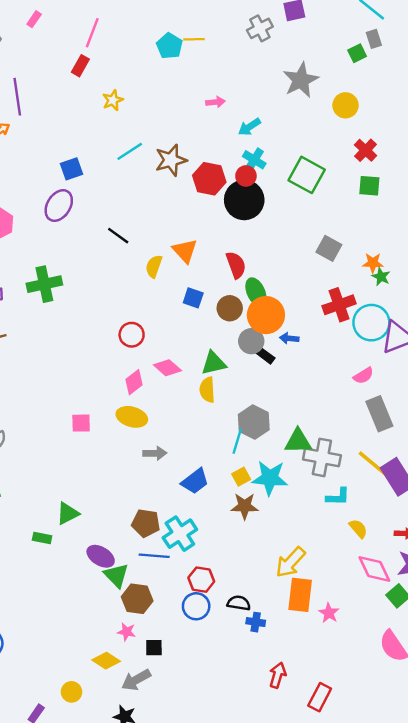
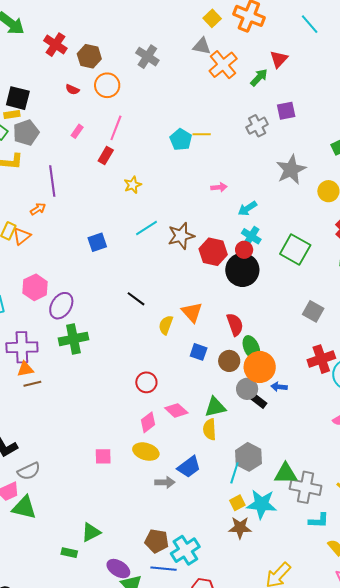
pink rectangle: (34, 19) -> (77, 131), moved
purple ellipse: (59, 206) -> (61, 306), moved
blue trapezoid: (195, 481) -> (189, 467), moved

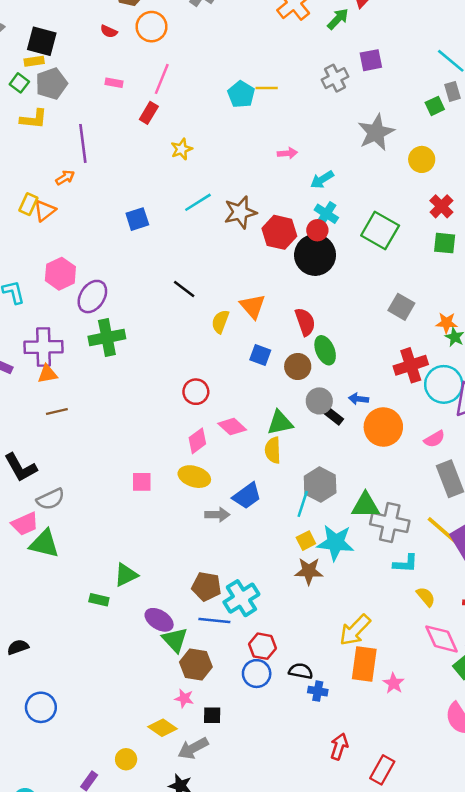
pink rectangle: (77, 131) -> (114, 83), turned 64
orange circle: (260, 367) -> (383, 427), moved
brown line: (32, 384) -> (57, 411), moved

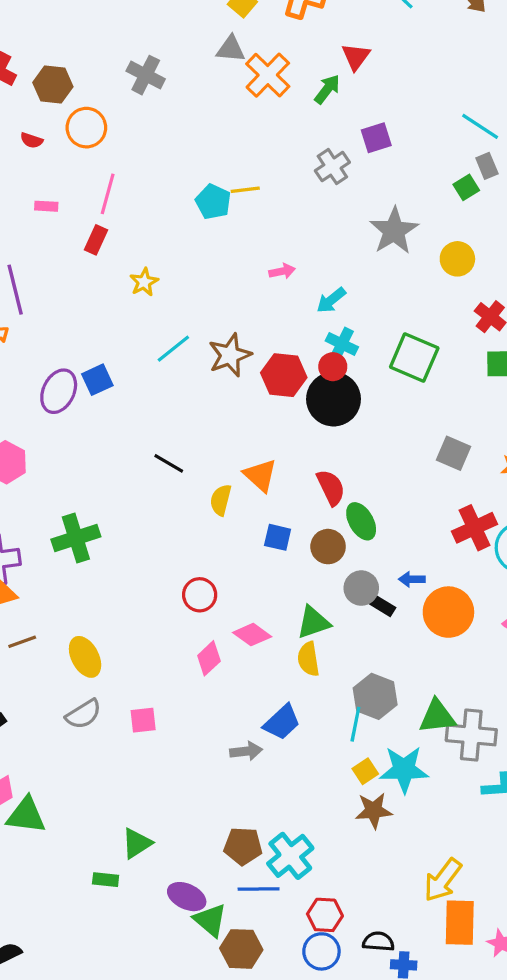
purple ellipse: (92, 297) -> (59, 391), moved
yellow ellipse: (194, 477) -> (85, 657), moved, turned 52
gray semicircle: (51, 499) -> (84, 714), moved

